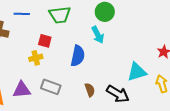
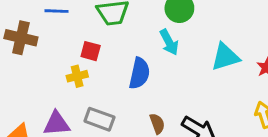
cyan triangle: (137, 72) -> (225, 57), moved

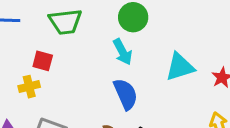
blue semicircle: (139, 73) -> (126, 94), moved, turned -36

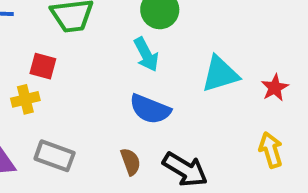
blue semicircle: (126, 94) -> (150, 109), turned 136

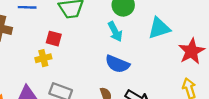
cyan triangle: (220, 74) -> (159, 28), moved
red star: (275, 88) -> (192, 51), size x1.6

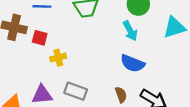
red square: (54, 39) -> (40, 38), moved

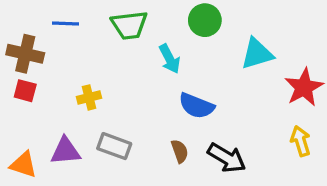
cyan arrow: (130, 31) -> (170, 59), moved
red square: (40, 38) -> (25, 91), moved

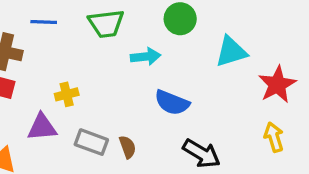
cyan arrow: (170, 59) -> (146, 57), turned -68
purple triangle: (65, 151) -> (42, 127), moved
brown semicircle: (180, 151) -> (128, 147), moved

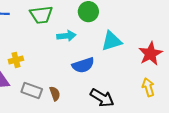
cyan triangle: (231, 52) -> (112, 41), moved
blue semicircle: (172, 103) -> (83, 65), turned -40

